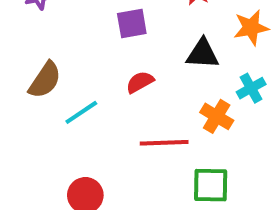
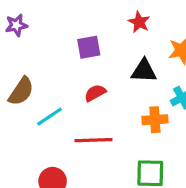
orange cross: (217, 116) -> (155, 120), turned -35
red line: (164, 143) -> (94, 140), moved

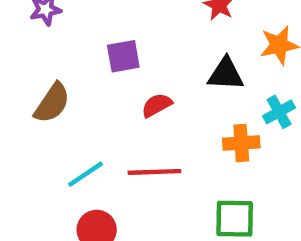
purple square: (89, 47) -> (123, 56), moved
cyan line: (49, 117) -> (86, 174), moved

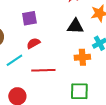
red semicircle: (157, 105) -> (33, 43), moved
cyan line: (86, 174) -> (14, 60), moved

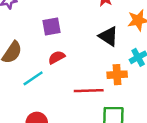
black triangle: (75, 26) -> (108, 36), turned 30
red line: (43, 70) -> (89, 91), moved

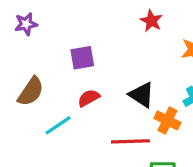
black triangle: (108, 36) -> (142, 95), moved
orange cross: (117, 75) -> (167, 120), turned 30

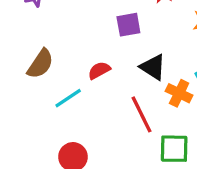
purple square: (82, 58) -> (128, 25), moved
red line: (130, 141) -> (142, 114), turned 66

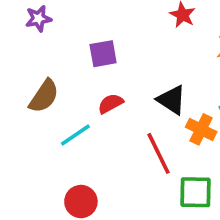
purple square: (128, 25) -> (103, 54), moved

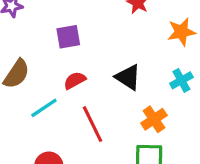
orange cross: (201, 129) -> (154, 119), moved, turned 30
red line: (159, 153) -> (92, 124), moved

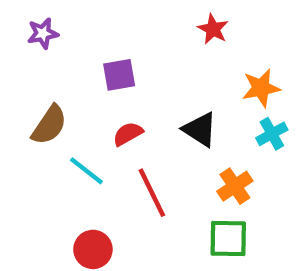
orange star: (181, 32) -> (261, 88), moved
cyan line: (44, 108) -> (86, 171), turned 72

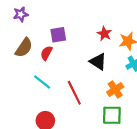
red star: (213, 29) -> (104, 34), moved
brown semicircle: (49, 125) -> (24, 48), moved
red semicircle: (128, 134) -> (46, 53), moved, turned -32

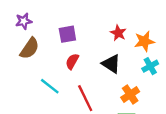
purple star: (21, 14) -> (24, 21), moved
red semicircle: (46, 53) -> (72, 61), moved

